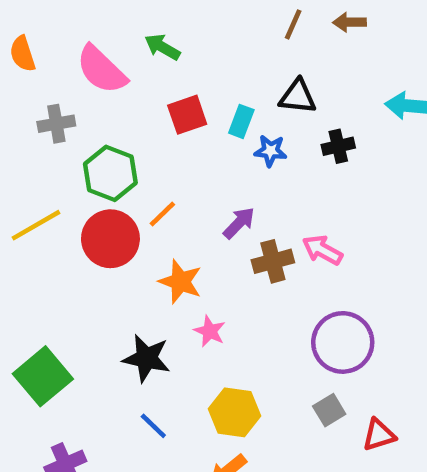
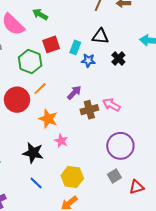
black cross: (338, 146) -> (118, 58), turned -32
green hexagon: (110, 173) -> (30, 61), moved

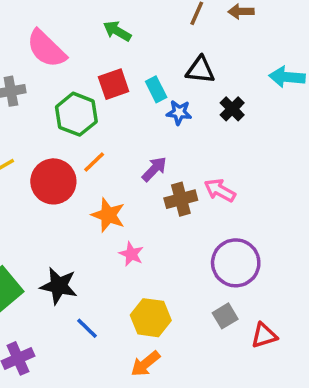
green arrow: (40, 14) -> (117, 31), moved
cyan rectangle: (75, 47) -> (156, 89), turned -48
black star: (33, 153) -> (59, 286), moved

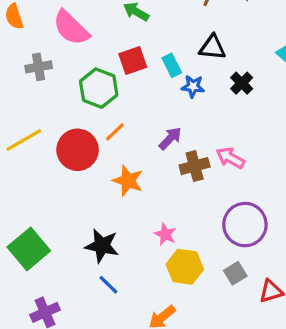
pink star: (131, 254) -> (165, 234), moved
black star: (59, 286) -> (102, 246), moved
yellow hexagon: (151, 318) -> (185, 267), moved

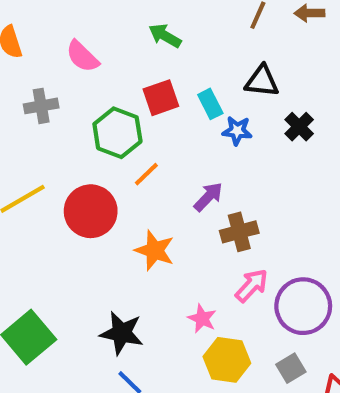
pink semicircle: (71, 28) -> (82, 56), size x0.7
orange line: (115, 132) -> (146, 174), moved
pink arrow: (230, 158) -> (252, 286), moved, turned 104

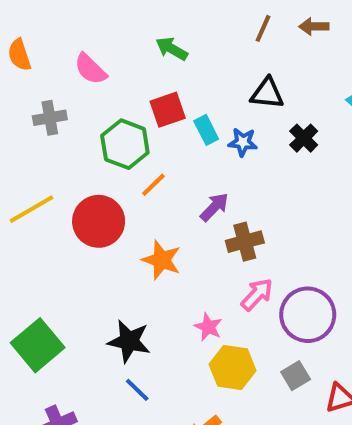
cyan rectangle: (210, 104) -> (206, 130), moved

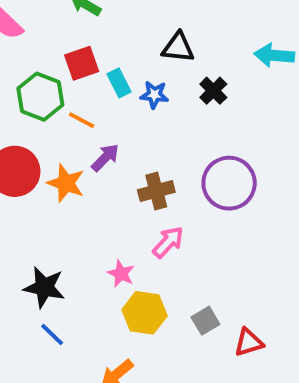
orange line: (153, 185) -> (82, 120), moved, turned 72
purple arrow: (214, 207) -> (105, 158), moved
orange star: (162, 260) -> (66, 183), moved
purple circle: (308, 315) -> (229, 183), moved

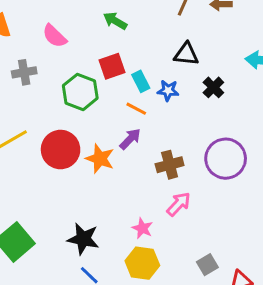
orange line: (82, 120) -> (136, 109), moved
yellow hexagon: (145, 313) -> (142, 263), moved

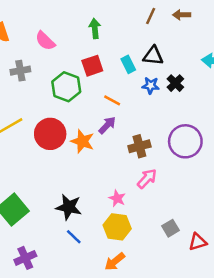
green arrow: (115, 21) -> (95, 28), turned 54
cyan rectangle: (141, 81) -> (128, 64), moved
blue star: (168, 90) -> (151, 86), moved

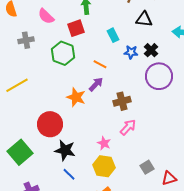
black triangle: (153, 56) -> (144, 19), moved
red square: (92, 66) -> (76, 28), moved
red circle: (50, 134) -> (50, 124), moved
purple circle: (185, 141) -> (159, 76), moved

